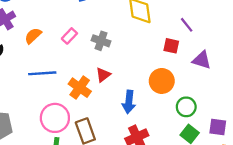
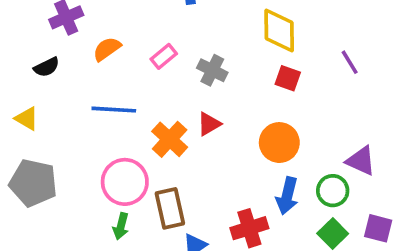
red square: (171, 46) -> (288, 78), moved
purple triangle: (202, 60) -> (361, 161), moved
orange circle: (162, 81) -> (279, 143), moved
blue arrow: (129, 102) -> (287, 196), moved

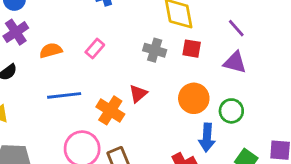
orange semicircle: (107, 49) -> (51, 50), turned 30
gray cross: (212, 70) -> (155, 50), moved
purple triangle: (361, 161) -> (235, 62), moved
green circle: (333, 191) -> (231, 111), moved

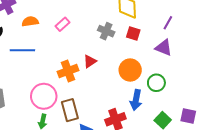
purple line: (236, 28) -> (168, 23), turned 64
blue line: (64, 95) -> (22, 50), moved
orange cross: (110, 110) -> (68, 71), turned 30

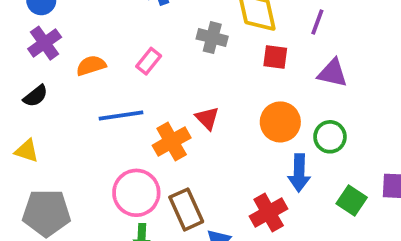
purple line: (168, 23) -> (317, 22), moved
gray cross: (106, 31) -> (212, 38), moved
blue line: (22, 50) -> (121, 116), moved
red triangle: (90, 61) -> (207, 118), turned -32

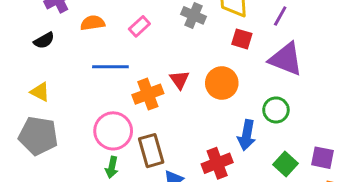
purple triangle: (333, 73) -> (286, 59), size x1.4
orange circle: (280, 122) -> (222, 83), moved
yellow triangle: (27, 151) -> (40, 92), moved

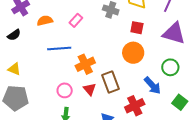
red square: (242, 39) -> (137, 28), moved
red triangle: (179, 80) -> (90, 89), moved
pink circle: (113, 131) -> (65, 90), size x0.6
blue arrow: (247, 135) -> (153, 86), turned -48
brown rectangle: (151, 151) -> (110, 82), moved

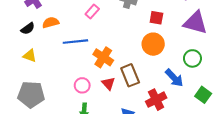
orange semicircle: (45, 21) -> (51, 22), moved
orange cross: (85, 64) -> (103, 57), turned -30
yellow triangle: (14, 69) -> (30, 56), moved

